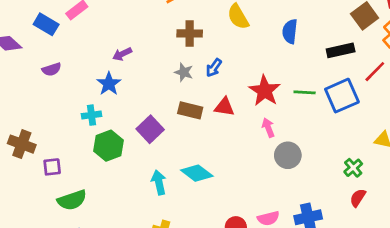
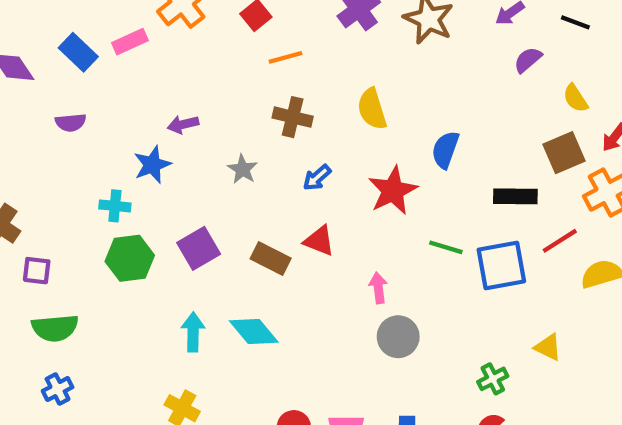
gray star: (184, 72) -> (243, 169), moved
red star: (265, 91) -> (393, 191), moved
brown rectangle: (190, 110) -> (271, 259), moved

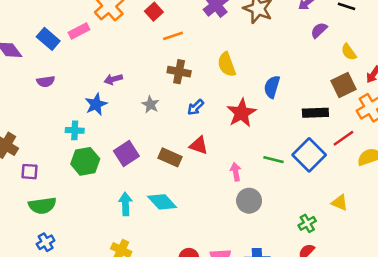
green line: (446, 247) -> (273, 160), moved
blue square: (501, 265) -> (309, 155), turned -32

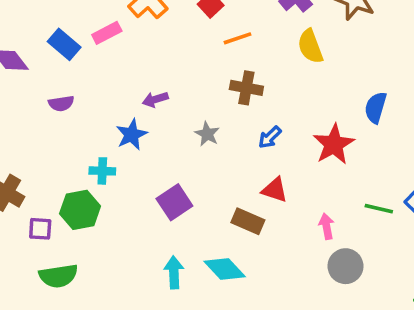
yellow semicircle: (227, 64) -> (310, 46), moved
brown rectangle: (170, 157) -> (248, 221), moved
green hexagon: (85, 161) -> (80, 210), moved

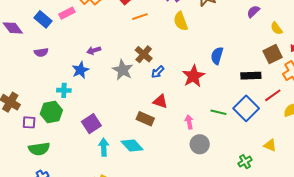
brown cross: (246, 88) -> (144, 54), moved, turned 30
gray star: (207, 134) -> (123, 70), size x1.5
purple square: (174, 202) -> (91, 124), moved

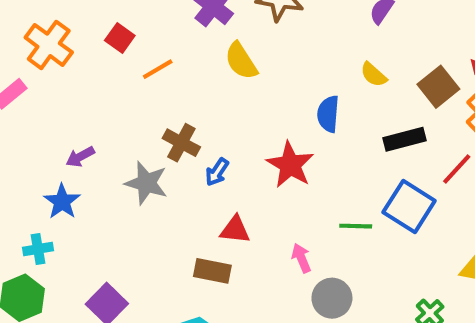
yellow semicircle: (276, 28) -> (374, 75), moved

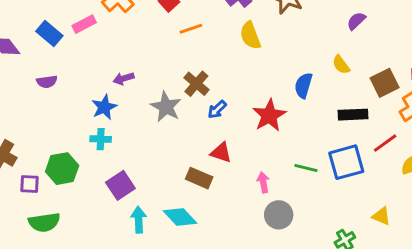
blue square: (409, 206) -> (346, 162), turned 30
cyan cross: (38, 249) -> (101, 139), moved

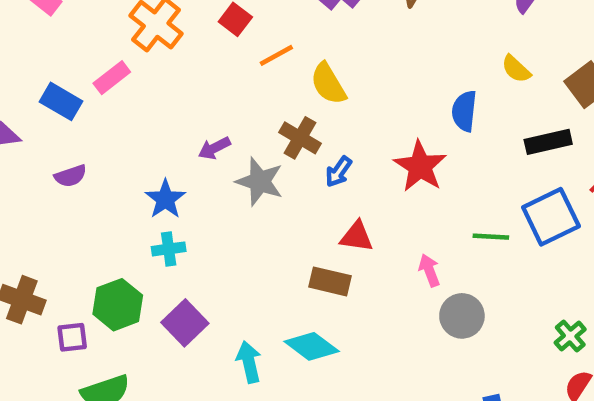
yellow semicircle: (250, 35) -> (328, 84), moved
purple arrow: (124, 78) -> (214, 148), moved
purple square: (120, 185) -> (185, 323), moved

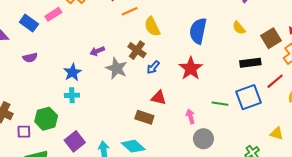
blue semicircle: (464, 111) -> (198, 31), moved, size x1.4
purple square: (185, 323) -> (75, 141), moved

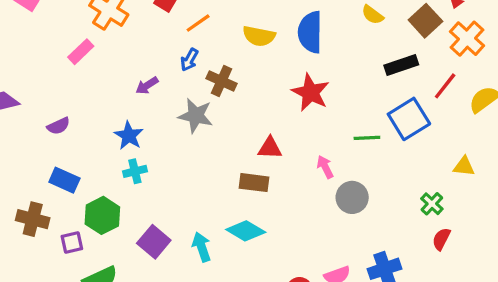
blue rectangle: (29, 23) -> (64, 180), moved
yellow semicircle: (152, 27) -> (259, 36), moved, turned -42
purple arrow: (97, 51) -> (147, 86), moved
blue arrow: (153, 67) -> (189, 60), moved

